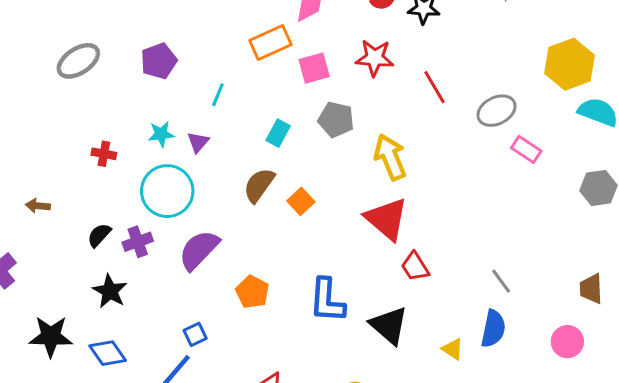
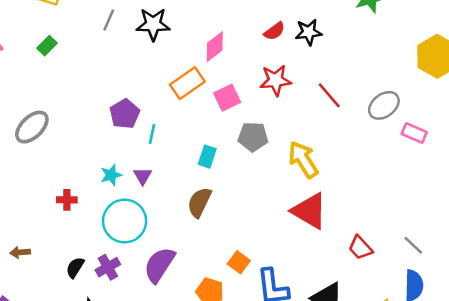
purple pentagon: (159, 61) -> (125, 114), moved
orange square: (301, 201) -> (239, 262), moved
red trapezoid: (415, 267) -> (360, 248), moved

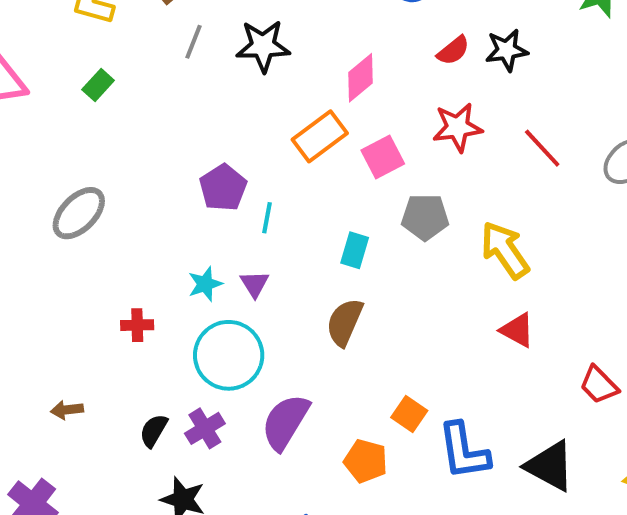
red triangle: (309, 211) -> (517, 330), size x0.6

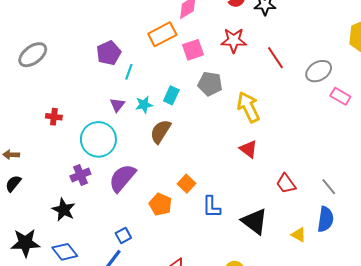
cyan star: (205, 284) -> (144, 105), moved
black semicircle: (154, 431) -> (13, 184), moved
blue L-shape: (464, 451) -> (211, 207), size x0.7

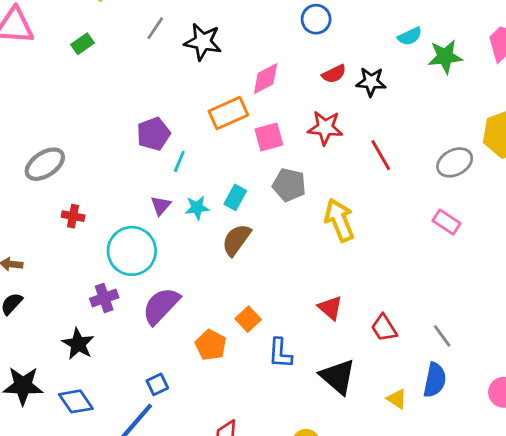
gray ellipse: (33, 55) -> (45, 164), moved
gray ellipse: (319, 71) -> (455, 162), moved
pink rectangle: (340, 96) -> (446, 222), moved
brown semicircle: (160, 132) -> (236, 240), moved
red triangle: (248, 149) -> (330, 308), moved

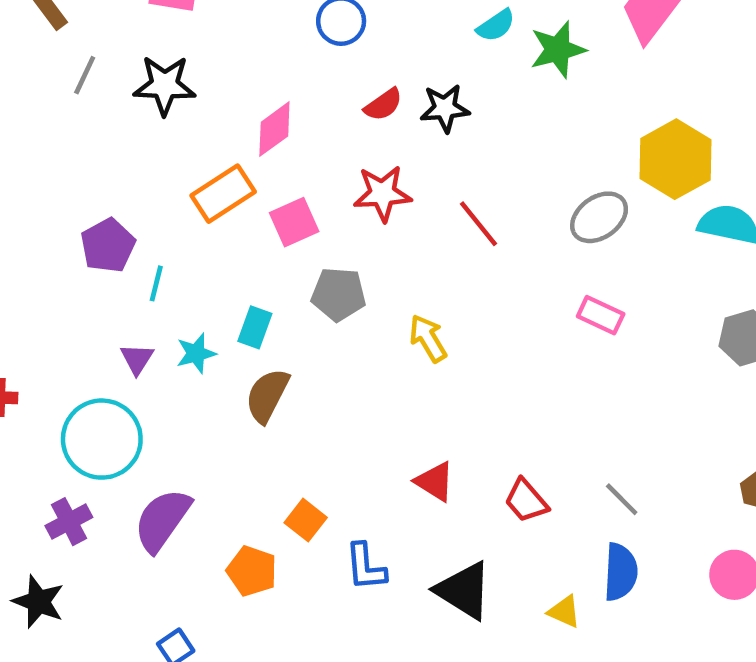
yellow arrow: (339, 220) -> (428, 338), size x0.7

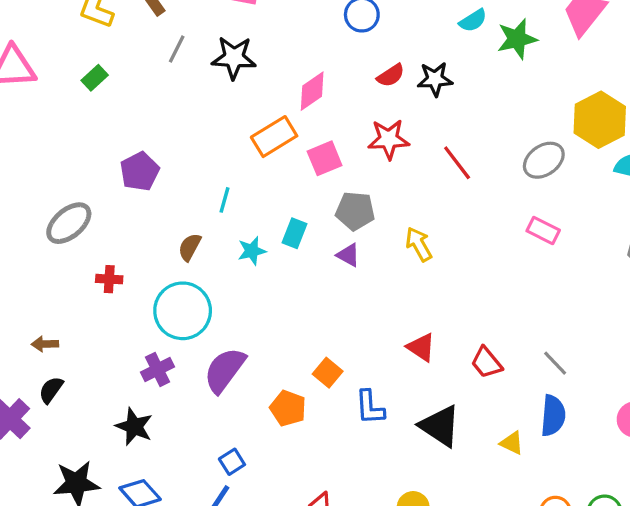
purple pentagon: (108, 246) -> (140, 171), moved
purple triangle: (137, 359) -> (348, 255), moved, turned -35
brown semicircle: (267, 395) -> (190, 247), moved, size x0.7

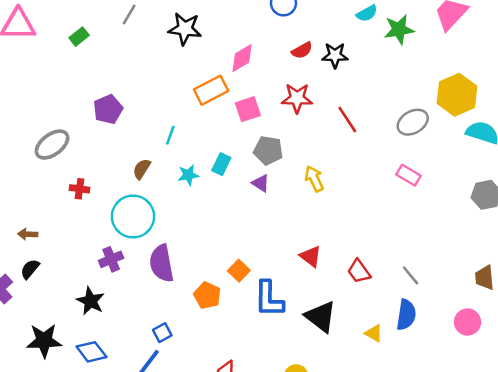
gray line: (177, 49) -> (129, 14), moved
purple semicircle: (225, 370) -> (162, 263), turned -51
blue L-shape: (370, 407) -> (269, 299), size x1.4

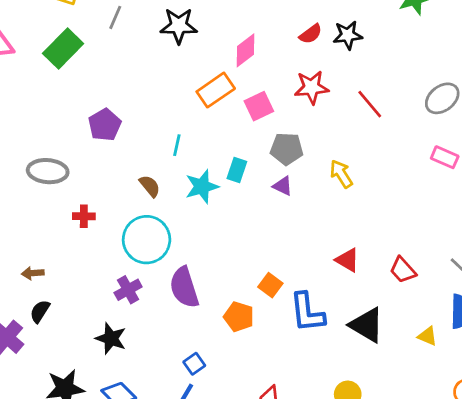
green rectangle: (79, 37) -> (63, 48), size x1.8
gray ellipse: (52, 145) -> (48, 171), turned 48
brown semicircle: (142, 169) -> (150, 186), turned 115
cyan star: (188, 175) -> (202, 187), size x1.4

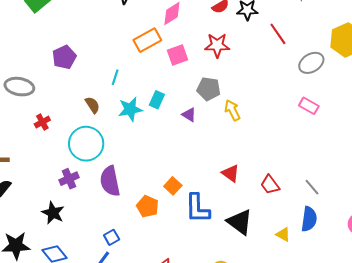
red line: (370, 104) -> (278, 34), moved
gray pentagon: (287, 149) -> (209, 89), moved
red cross: (84, 216) -> (42, 122), turned -35

